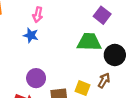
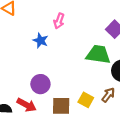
pink arrow: (38, 15) -> (59, 21), moved

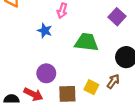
green trapezoid: (98, 54) -> (87, 42), moved

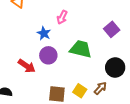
purple circle: (46, 73) -> (48, 55), moved
red arrow: (33, 94) -> (27, 66), moved

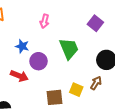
blue star: (44, 33) -> (22, 46), moved
green trapezoid: (81, 49) -> (69, 49), turned 65

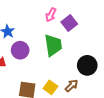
pink arrow: (44, 21) -> (51, 15), moved
purple square: (95, 23) -> (69, 23), moved

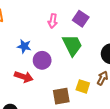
pink arrow: (51, 15) -> (53, 21), moved

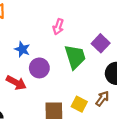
purple square: (81, 19) -> (101, 43), moved

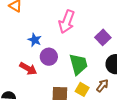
pink arrow: (58, 27) -> (67, 22), size x1.6
green trapezoid: (75, 57) -> (78, 64), moved

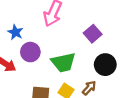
green trapezoid: (78, 64) -> (63, 62), turned 90

